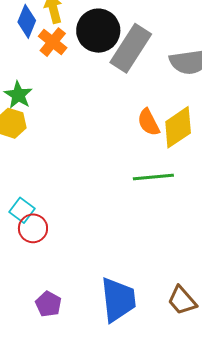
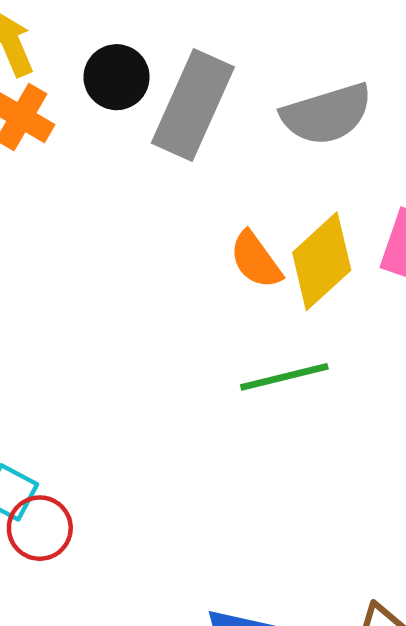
black circle: (98, 31) -> (117, 77), size x0.7

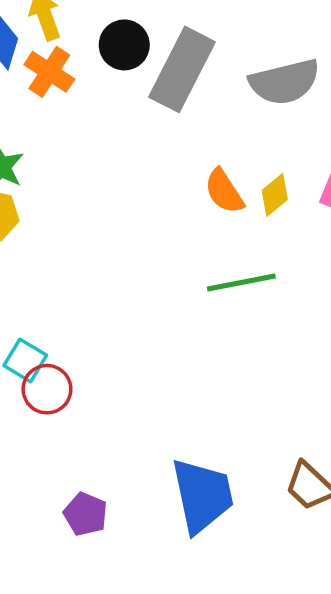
yellow diamond: (322, 261) -> (275, 195), size x0.6

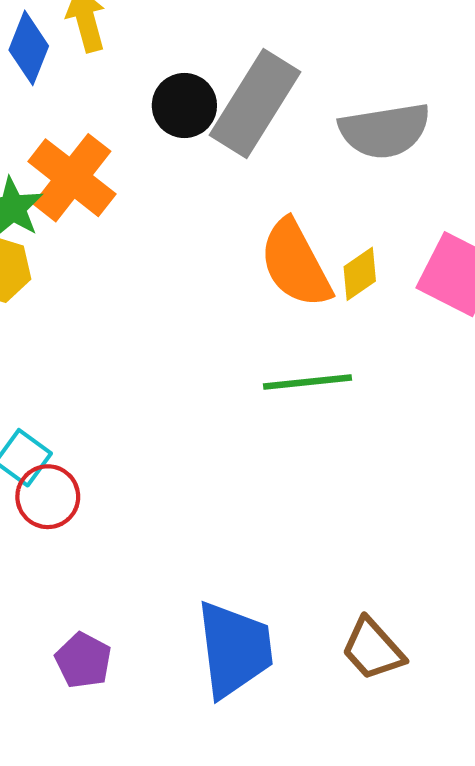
black circle: (124, 45) -> (184, 105), moved
orange cross: (49, 72) -> (72, 178), moved, size x1.4
orange semicircle: (224, 191) -> (295, 264), size x1.5

